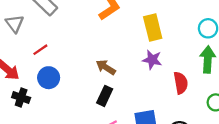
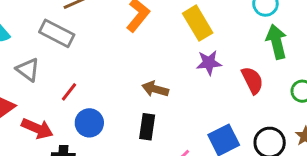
black rectangle: (105, 96) -> (147, 127), moved

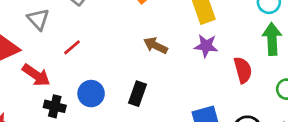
brown arrow: (155, 89) -> (156, 46), moved
blue circle: (89, 123) -> (91, 94), moved

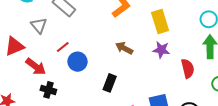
blue circle: (91, 94) -> (77, 62), moved

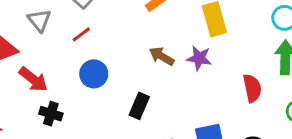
red line: (63, 47) -> (81, 34), moved
purple star: (161, 50) -> (199, 58), moved

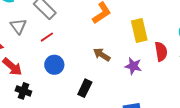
purple star: (199, 58) -> (133, 66), moved
red semicircle: (252, 88) -> (161, 52), moved

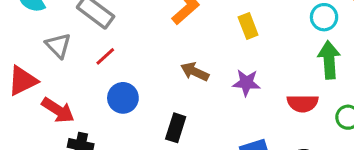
yellow rectangle: (139, 31) -> (248, 26), size x0.7
red semicircle: (161, 52) -> (303, 103), moved, turned 108

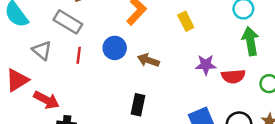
red line: (105, 56) -> (79, 55), turned -35
purple star: (246, 83) -> (206, 65), moved
blue circle: (123, 98) -> (115, 48), moved

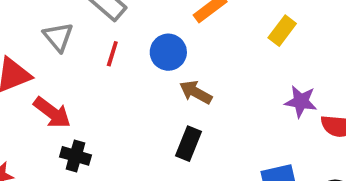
yellow rectangle: (186, 21) -> (282, 31), turned 54
brown arrow: (148, 60) -> (196, 92), moved

